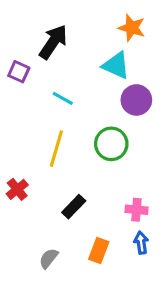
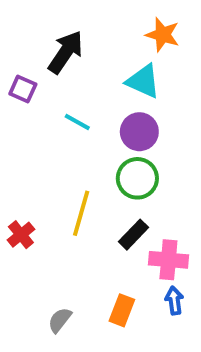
purple circle: (136, 100) -> (139, 132), moved
yellow line: (56, 149) -> (81, 213), moved
black rectangle: (74, 207) -> (134, 235), moved
pink cross: (136, 210) -> (168, 260), size x1.4

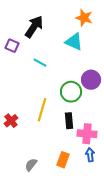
purple circle: (139, 132) -> (91, 80), moved
black rectangle: (134, 235) -> (69, 121), turned -49

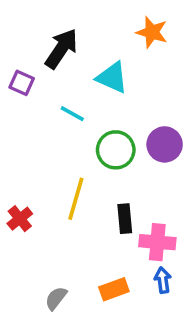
cyan triangle: (74, 42) -> (112, 77), moved
green circle: (71, 92) -> (116, 150), moved
orange rectangle: (63, 160) -> (114, 289), turned 49

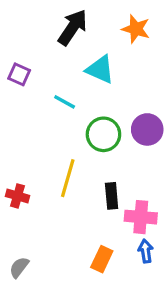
black arrow: (61, 49) -> (73, 27), moved
red cross: (20, 219) -> (18, 196), turned -35
orange rectangle: (114, 289) -> (102, 259), turned -45
gray semicircle: (56, 298) -> (19, 267), moved

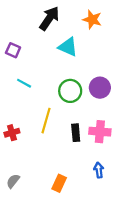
cyan line: (65, 102) -> (24, 83), moved
red cross: (18, 196) -> (12, 133), turned -32
pink cross: (141, 217) -> (100, 132), moved
orange rectangle: (102, 259) -> (59, 183), moved

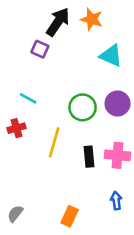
orange star: (92, 19) -> (92, 19), moved
cyan triangle: (68, 47) -> (111, 56), moved
purple square: (13, 50) -> (40, 49), moved
red cross: (12, 133) -> (16, 128), moved

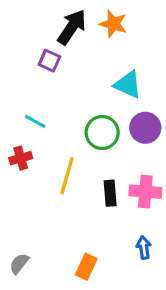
cyan triangle: (111, 56) -> (128, 85), moved

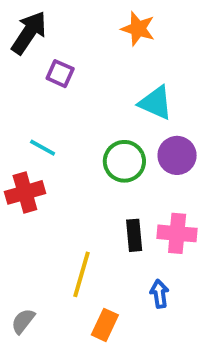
black arrow: (72, 27) -> (29, 33), moved
red cross: (21, 158) -> (25, 192), size x1.4
yellow line: (67, 176) -> (82, 274), moved
blue arrow: (144, 248) -> (159, 294), moved

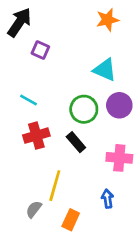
orange star: (138, 29) -> (107, 20), moved, turned -30
red cross: (25, 192) -> (36, 136), moved
black rectangle: (134, 235) -> (76, 142), moved, turned -36
gray semicircle: (23, 321) -> (34, 209), moved

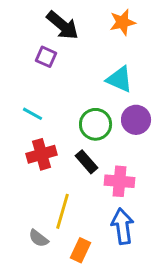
black arrow: (19, 22) -> (62, 25), moved, turned 96
pink cross: (119, 158) -> (120, 181), moved
blue arrow: (107, 199) -> (122, 226), size x1.6
gray semicircle: (34, 209) -> (38, 238), turned -90

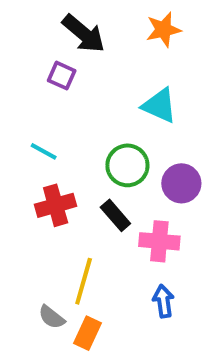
purple circle: (136, 120) -> (181, 183), moved
blue arrow: (122, 226) -> (163, 301), size x0.7
orange rectangle: (80, 250) -> (88, 333), moved

